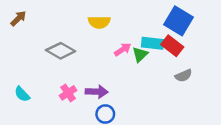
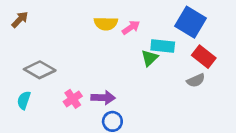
red rectangle: (172, 46) -> (204, 57), moved
pink arrow: (123, 49) -> (131, 27), moved
gray diamond: (61, 51) -> (40, 70), moved
cyan semicircle: (22, 94) -> (24, 100), turned 63

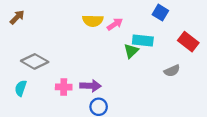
blue square: (191, 22) -> (160, 13), moved, size x0.6
red rectangle: (204, 57) -> (188, 42), moved
pink cross: (73, 99) -> (64, 87), turned 35

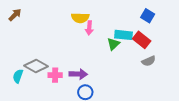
blue square: (160, 13) -> (148, 16), moved
pink arrow: (115, 24) -> (89, 28), moved, turned 128
red rectangle: (188, 42) -> (142, 40), moved
gray diamond: (35, 61) -> (36, 66), moved

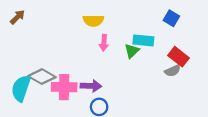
pink arrow: (89, 28) -> (104, 43), moved
red rectangle: (142, 40) -> (178, 57), moved
pink cross: (55, 75) -> (64, 87), size x1.5
cyan semicircle: (18, 76) -> (21, 88), size x1.6

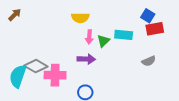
green triangle: (132, 51) -> (103, 41), moved
red rectangle: (178, 57) -> (155, 29), moved, turned -48
purple arrow: (91, 86) -> (86, 59), moved

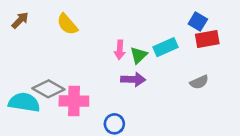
yellow semicircle: (80, 18) -> (67, 24), moved, turned 48
cyan rectangle: (124, 35) -> (166, 47), turned -30
purple arrow: (86, 59) -> (133, 79), moved
cyan semicircle: (18, 76) -> (24, 102), turned 80

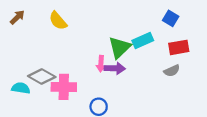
red rectangle: (207, 39) -> (179, 47), moved
pink arrow: (120, 50) -> (101, 64), moved
green triangle: (139, 55) -> (120, 47), size x1.5
cyan semicircle: (24, 102) -> (21, 88), size x0.7

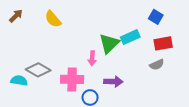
purple arrow: (115, 68) -> (113, 82), moved
pink cross: (64, 87) -> (72, 79), moved

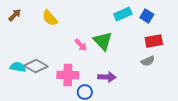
cyan rectangle: (130, 37) -> (123, 14), moved
green triangle: (109, 43) -> (103, 41), turned -30
pink arrow: (92, 58) -> (81, 45), moved, turned -48
cyan semicircle: (19, 81) -> (18, 67), moved

